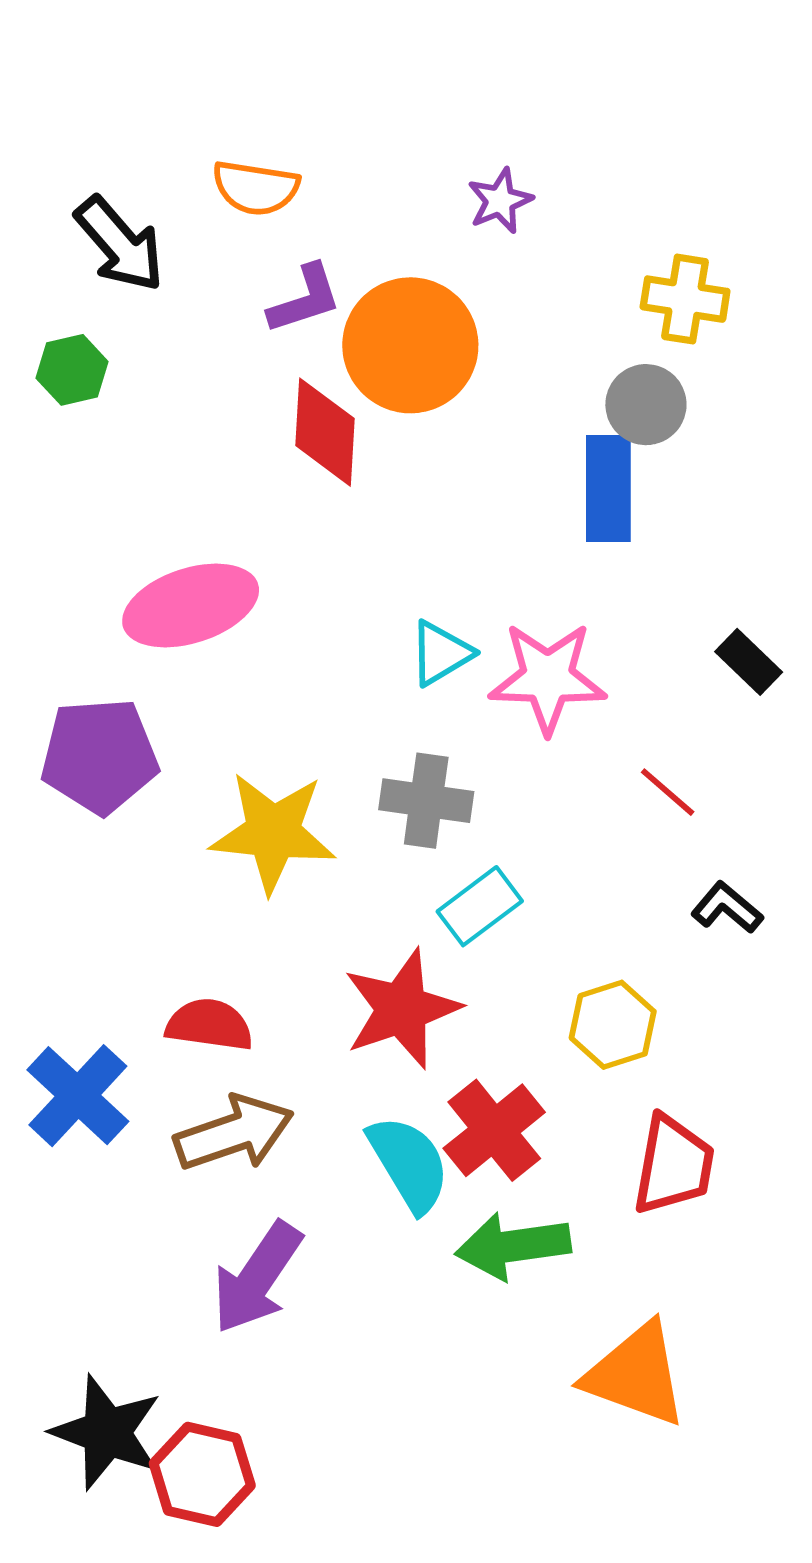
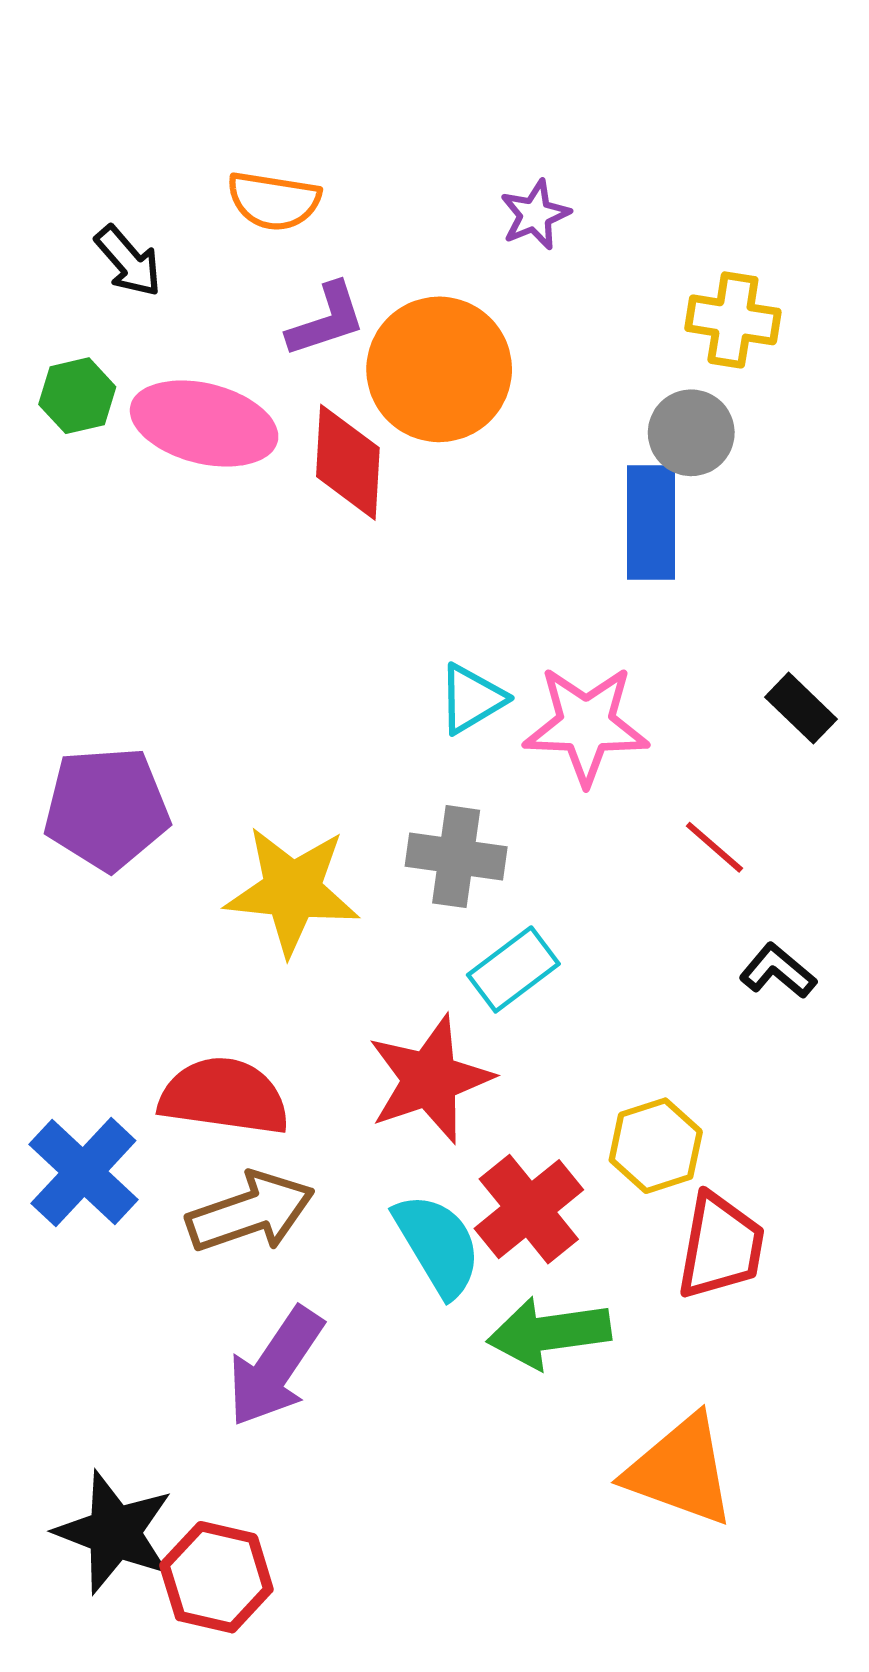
black arrow: (120, 244) -> (128, 261), size x0.7
pink ellipse: (191, 606) -> (204, 424), moved, turned 32
red semicircle: (209, 1025) -> (224, 1096), size x1.4
yellow hexagon: (613, 1025) -> (656, 1146), moved

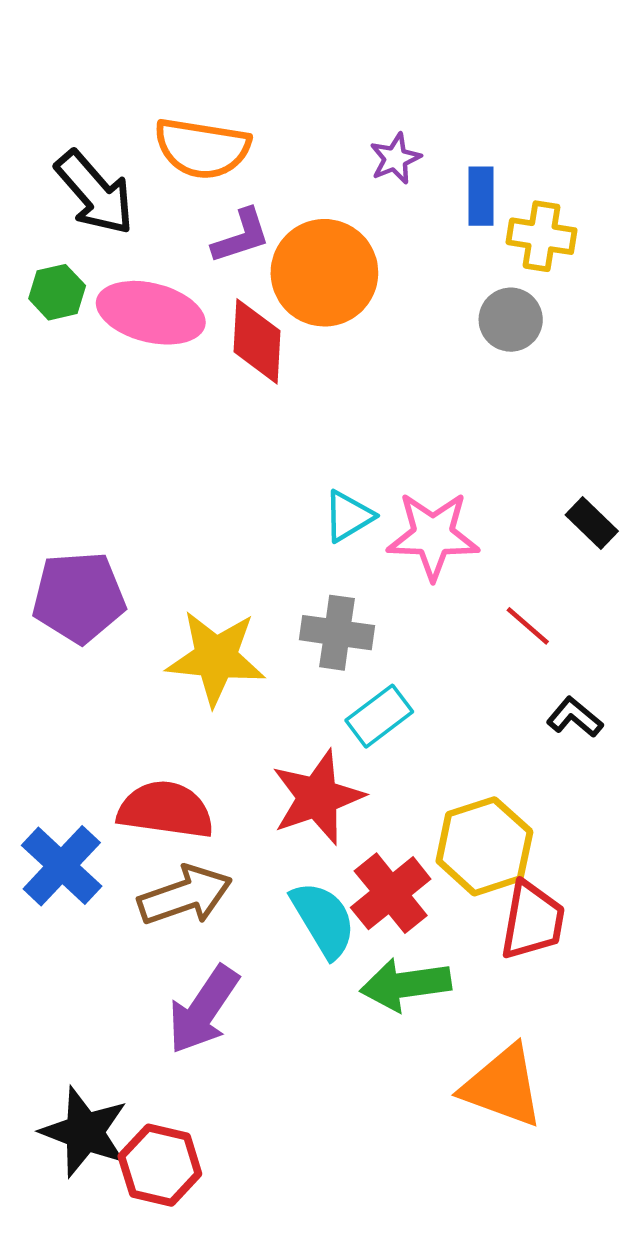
orange semicircle: (274, 201) -> (202, 148), size x1.4
black arrow: (128, 261) -> (95, 193), size x1.6
blue rectangle: (651, 522) -> (481, 196), moved, size x0.7
yellow hexagon: (656, 1146) -> (484, 846), size x1.4

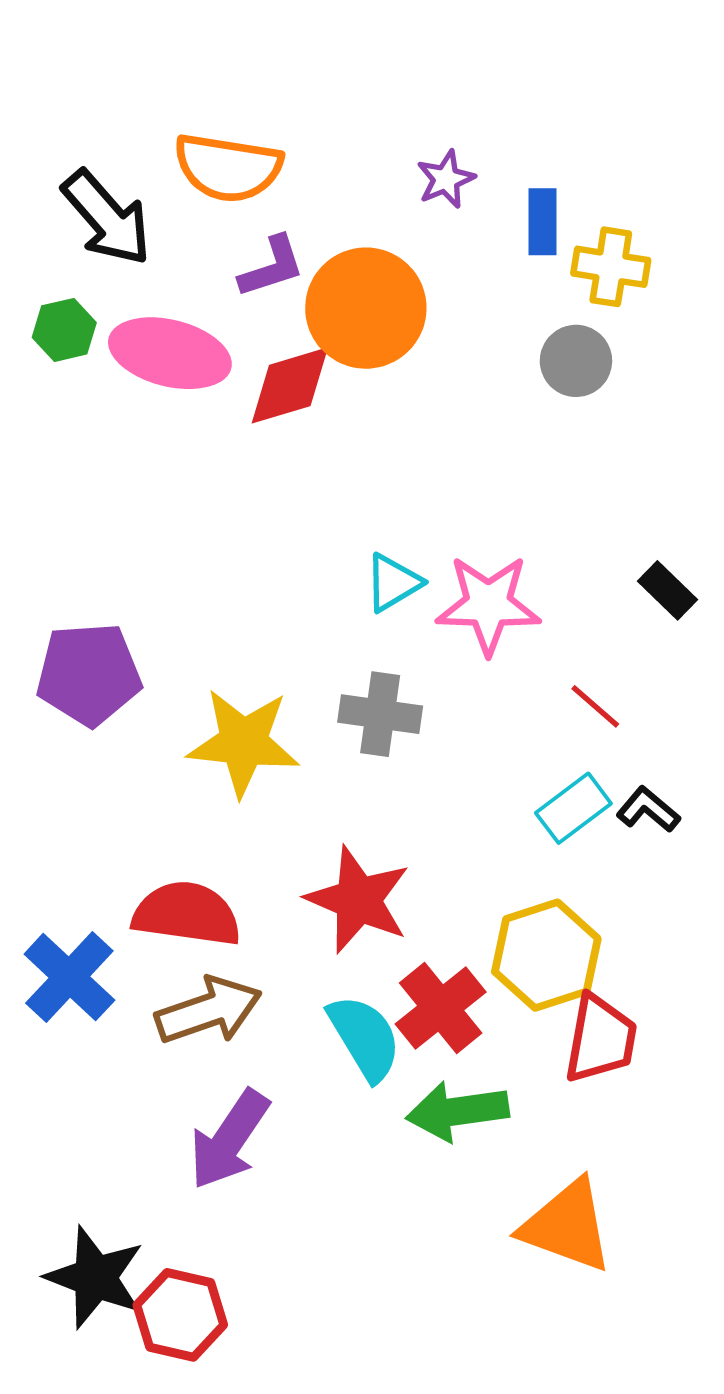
red diamond: (257, 341) -> (290, 385), turned 70
cyan rectangle: (379, 716) -> (573, 808), moved
red star: (318, 797) -> (358, 900), turned -30

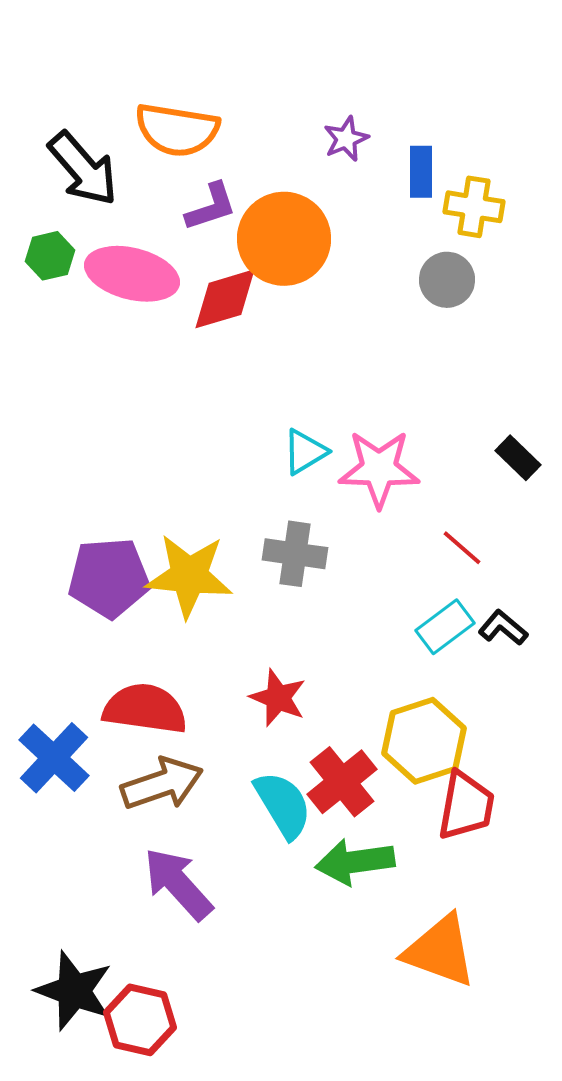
purple pentagon: (89, 674) -> (109, 578), moved
red star: (358, 900) -> (278, 698), size x0.7
purple arrow: (229, 1139) -> (178, 884), turned 104

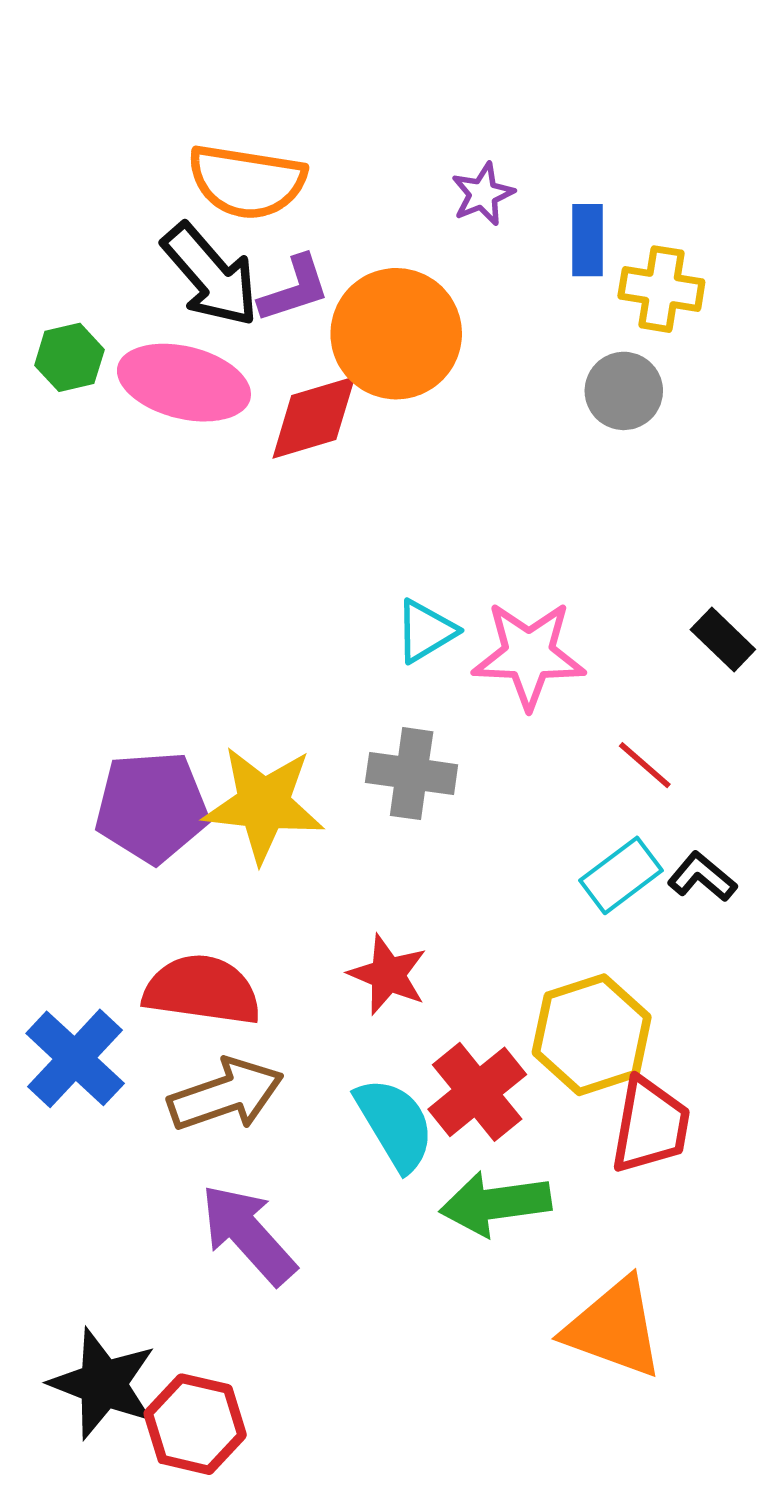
black arrow: (83, 169) -> (210, 275), moved

